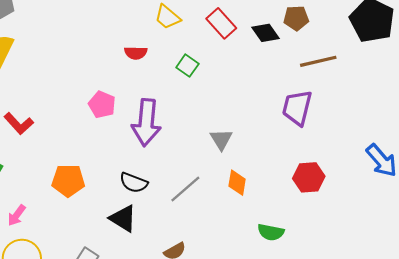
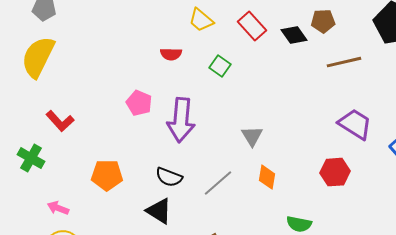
purple trapezoid: (297, 108) -> (355, 124), moved, turned 108
pink arrow: (17, 215) -> (58, 208), turned 75

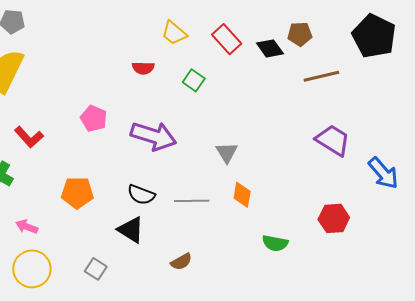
pink pentagon: (139, 103) -> (94, 118), moved
purple arrow: (181, 120) -> (154, 136), turned -78
red hexagon: (335, 172) -> (334, 218), moved
gray line: (218, 183) -> (192, 201), turned 40

